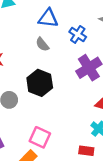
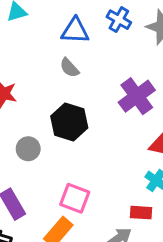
blue cross: (78, 34) -> (119, 20), moved

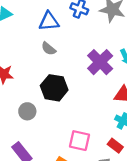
pink square: (75, 198) -> (79, 141), moved
red rectangle: (141, 213) -> (115, 146), turned 42

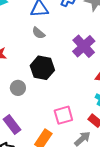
pink square: (79, 141) -> (63, 115), turned -30

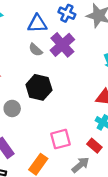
purple cross: (84, 46) -> (62, 45), moved

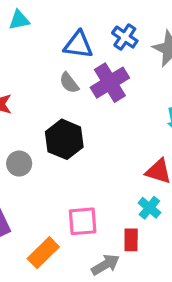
red rectangle: (94, 146) -> (131, 240), turned 40

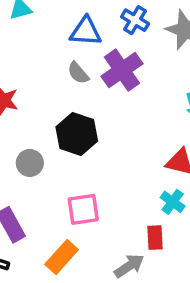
pink square: (83, 221) -> (83, 209), moved

